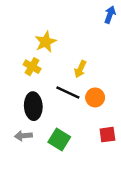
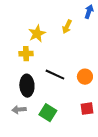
yellow cross: (32, 67) -> (26, 54), turned -32
yellow arrow: (80, 69) -> (67, 27), moved
orange circle: (95, 97) -> (85, 77), moved

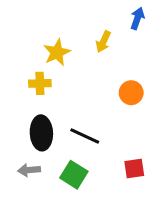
black line: (55, 75) -> (85, 136), moved
orange circle: (85, 77) -> (131, 93), moved

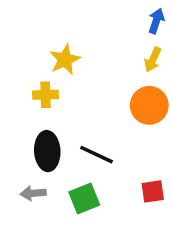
yellow arrow: (103, 42) -> (153, 60), moved
orange circle: (131, 93) -> (149, 105), size x1.4
green square: (74, 175) -> (84, 199), turned 36

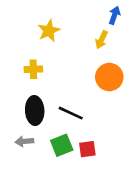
yellow star: (65, 60) -> (49, 31), moved
yellow arrow: (153, 60) -> (102, 40), moved
red square: (153, 191) -> (87, 149), moved

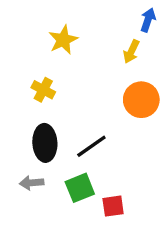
yellow cross: (33, 69) -> (43, 90), turned 30
black line: (71, 113) -> (91, 146), turned -60
red square: (87, 149) -> (113, 206), moved

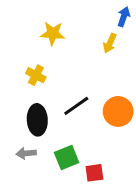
yellow star: (63, 40) -> (53, 33), turned 30
orange circle: (141, 100) -> (118, 111), moved
black line: (91, 146) -> (76, 106), moved

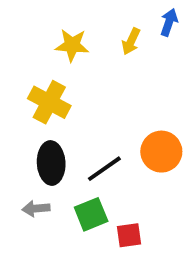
yellow arrow: (110, 43) -> (131, 41), moved
yellow cross: (36, 75) -> (49, 102), size x1.5
black line: (76, 106) -> (104, 169), moved

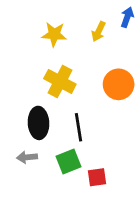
yellow cross: (49, 102) -> (60, 81), moved
orange circle: (161, 152) -> (119, 84), moved
black line: (104, 169) -> (79, 127), turned -64

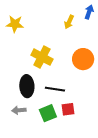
yellow star: (54, 34) -> (15, 24), moved
black line: (79, 127) -> (55, 89), turned -72
red square: (97, 177) -> (68, 109), moved

